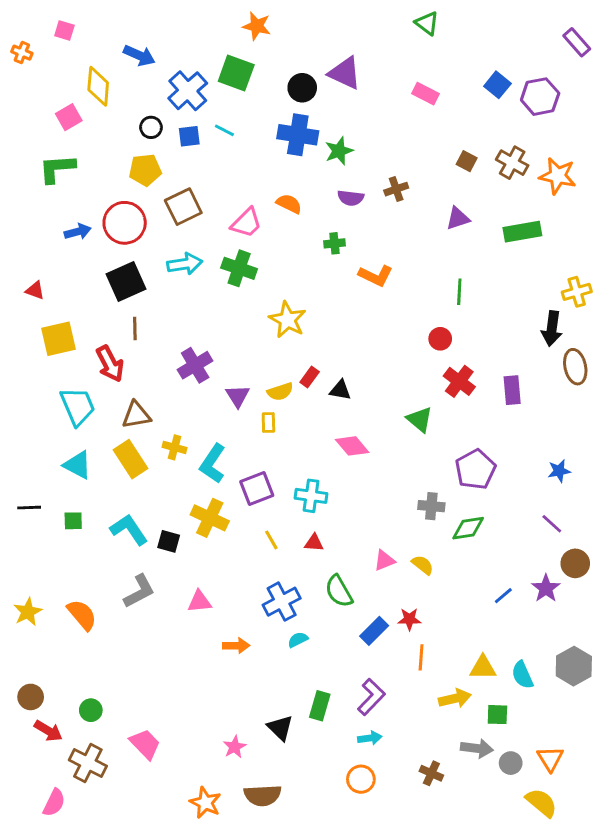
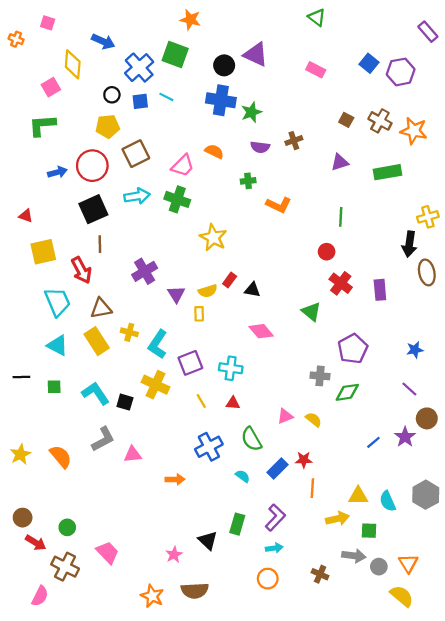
pink triangle: (199, 602) -> (133, 454), moved
cyan semicircle: (298, 640) -> (243, 476), moved, turned 64

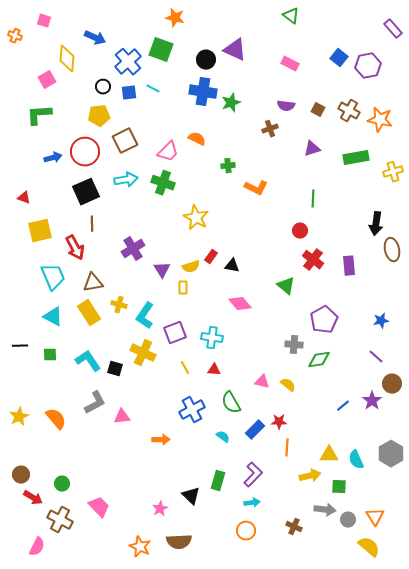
purple semicircle: (260, 147) -> (286, 106), moved
yellow cross: (428, 217) -> (393, 172), moved
pink triangle: (285, 416) -> (262, 382), turned 35

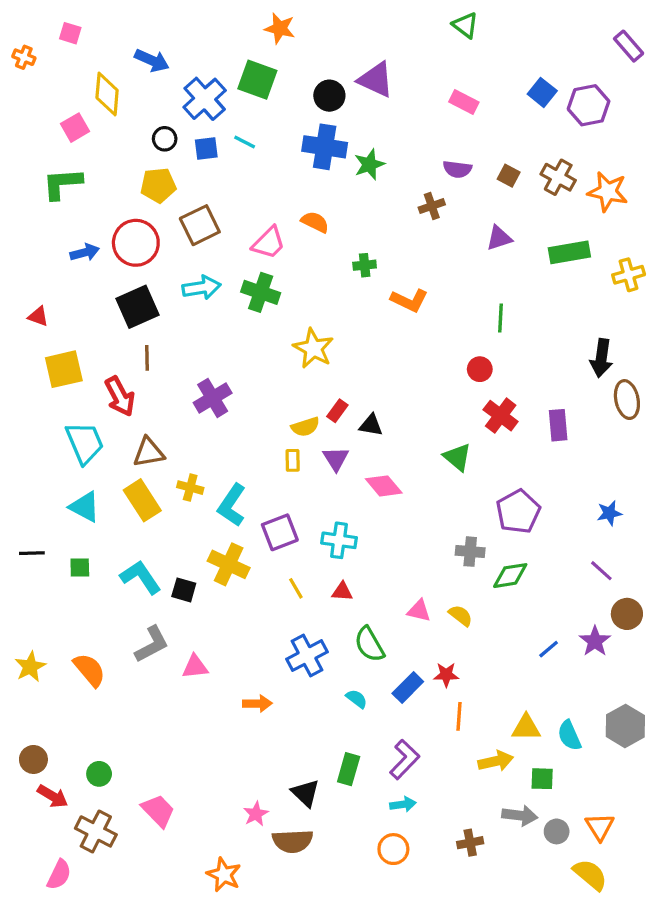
purple triangle: (162, 270) -> (336, 459), moved
brown cross: (294, 527) -> (470, 843), turned -35
brown semicircle: (179, 542) -> (293, 841), moved

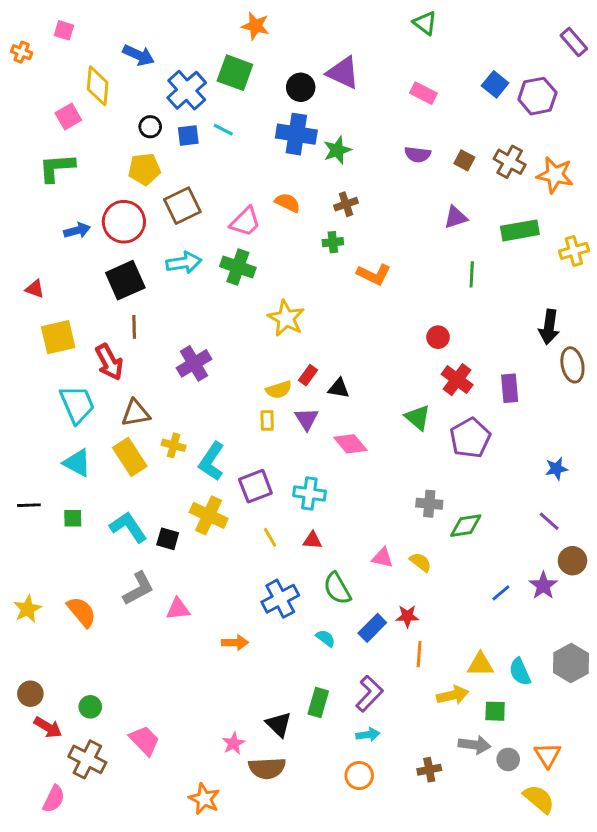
brown cross: (432, 206) -> (346, 204), moved
green line: (501, 318) -> (472, 274), moved
purple pentagon: (518, 512) -> (470, 438), moved

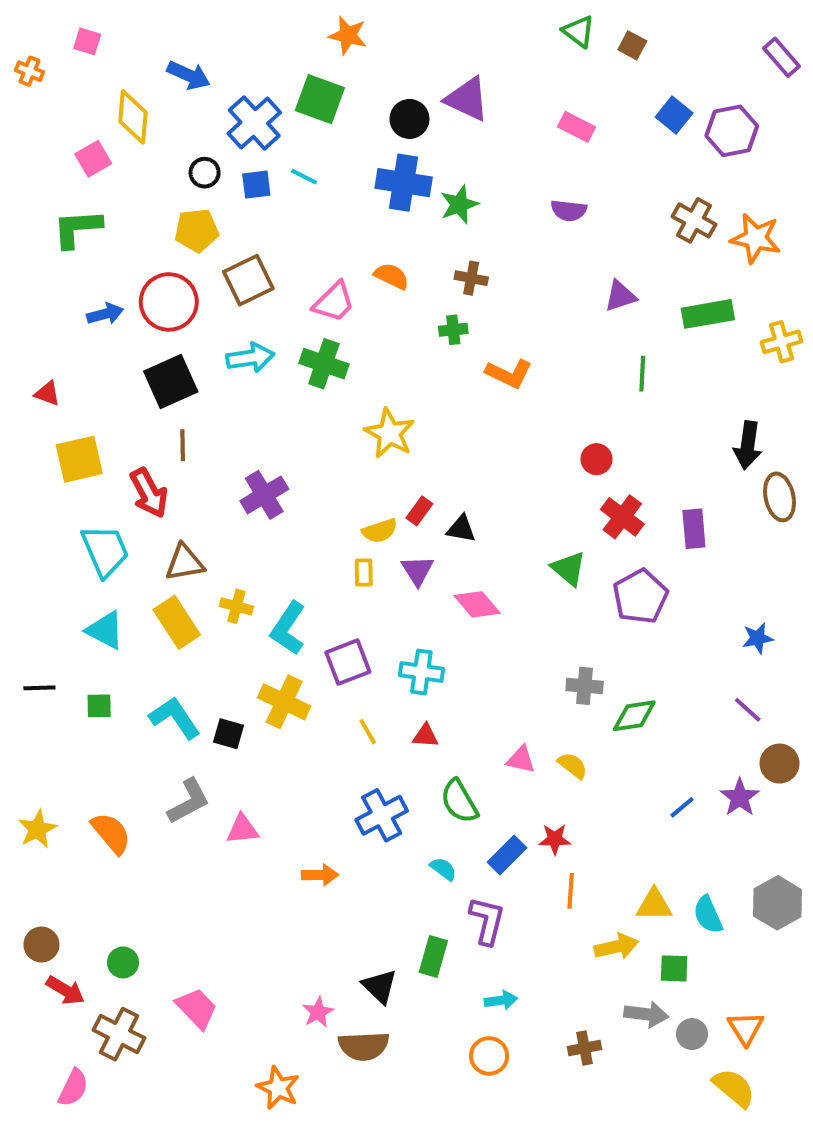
brown square: (464, 160) -> (632, 45), moved
brown cross: (346, 204) -> (471, 278), turned 30
purple L-shape: (369, 694) -> (487, 921), moved, turned -30

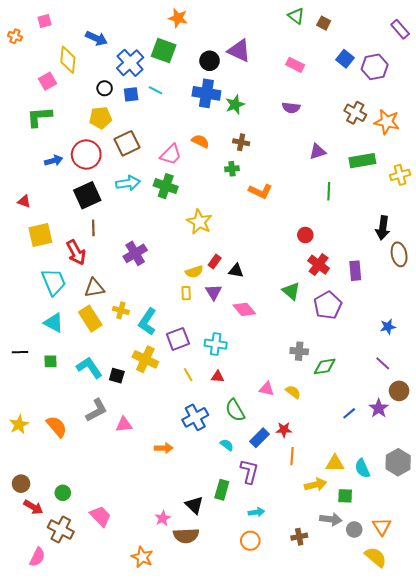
pink square: (87, 41) -> (44, 21), turned -32

